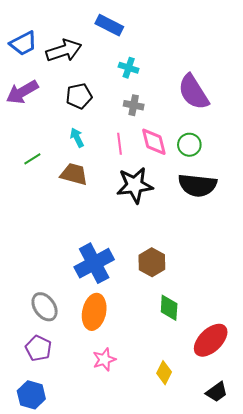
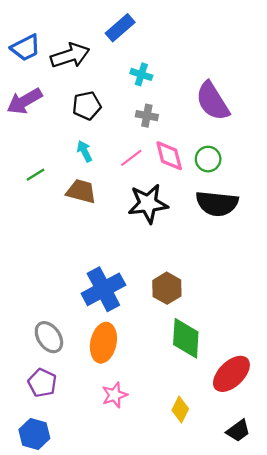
blue rectangle: (109, 25) -> (120, 28), turned -68
pink line: (119, 144) -> (131, 158), turned 60
green diamond: (169, 308) -> (186, 338), size x1.4

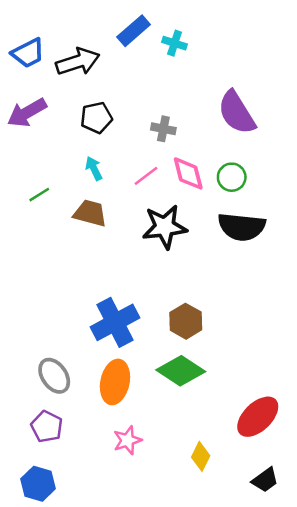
cyan cross: (141, 74) -> (175, 43), moved
green diamond: (186, 338) -> (181, 371), moved, turned -60

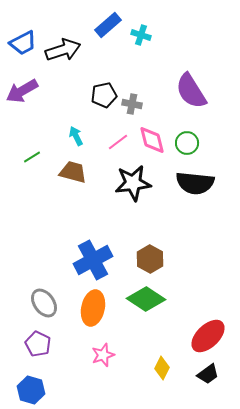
black pentagon: (96, 118) -> (104, 95), moved
black trapezoid: (265, 480) -> (208, 374), moved

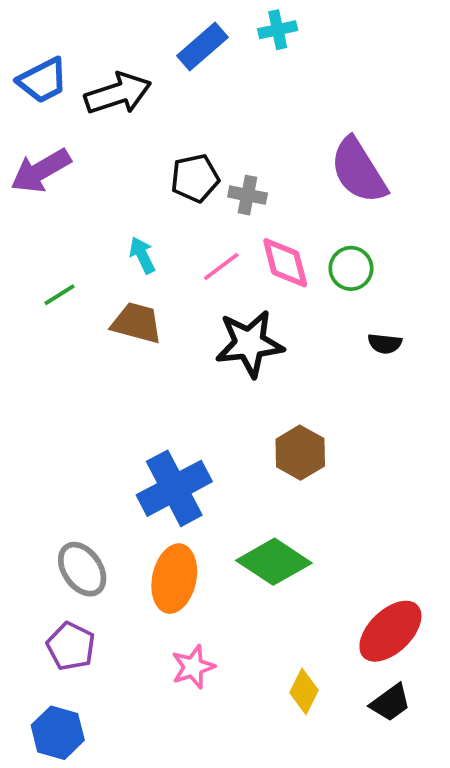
cyan cross: (141, 35) -> (278, 30), moved, turned -30
black semicircle: (195, 183) -> (385, 344), moved, size x0.5
brown hexagon: (150, 259) -> (300, 453), moved

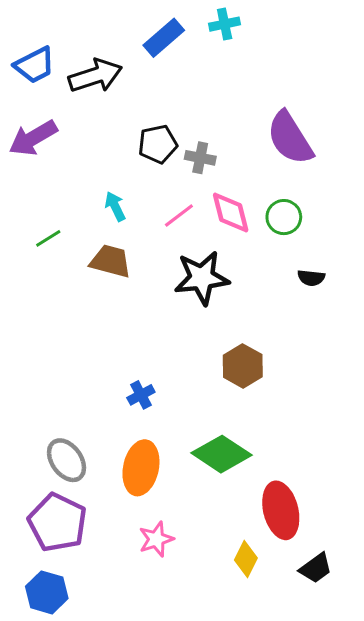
blue cross: (174, 488) -> (141, 395), size x0.5
red ellipse: (390, 631) -> (281, 510), moved, turned -60
purple pentagon: (71, 646) -> (57, 522), size x1.5

